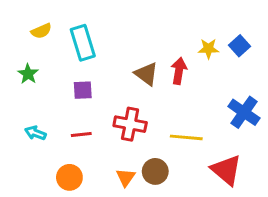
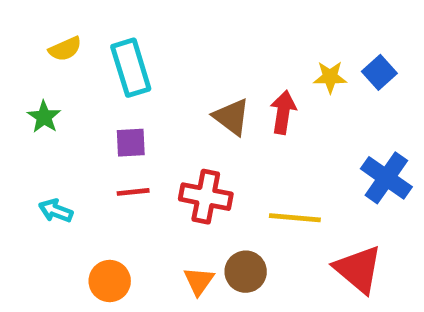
red line: (81, 134) -> (133, 192), moved

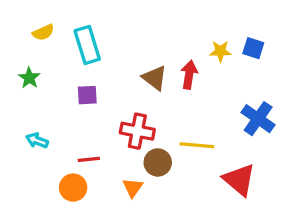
blue square: (379, 72) -> (253, 48), turned -30
red line: (133, 192) -> (89, 159), moved
brown circle: (246, 272) -> (158, 162), moved

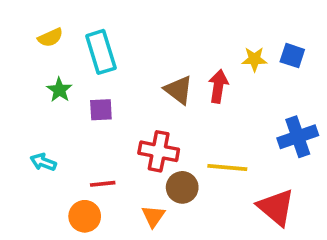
green star: (29, 78) -> (59, 90), moved
blue cross: (258, 119) -> (298, 137), turned 36

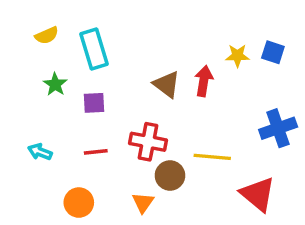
red line: (103, 184) -> (96, 152), moved

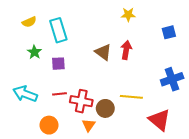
blue square: (273, 52) -> (169, 32), turned -32
yellow star: (238, 56) -> (128, 15), moved
red cross: (148, 142) -> (81, 101), moved
cyan arrow: (40, 152) -> (25, 94), size x1.6

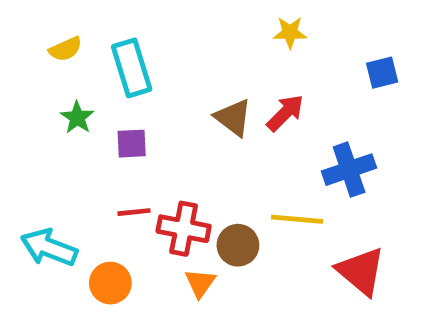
red arrow: (126, 50) -> (285, 113), turned 36
blue cross: (172, 79) -> (349, 170), moved
cyan arrow: (25, 94) -> (49, 248), moved

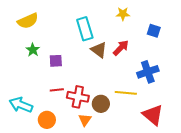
yellow semicircle: (65, 49) -> (28, 21), size x1.5
cyan rectangle: (132, 68) -> (85, 29), moved
blue square: (382, 73) -> (154, 31), moved, turned 32

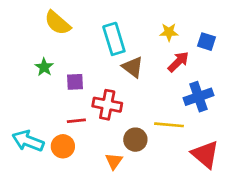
yellow star: (123, 14) -> (169, 32), moved
yellow semicircle: (28, 21) -> (58, 23), moved, turned 65
red arrow: (121, 48) -> (178, 62), moved
red cross: (78, 97) -> (107, 105), moved
orange circle: (47, 120) -> (63, 146), moved

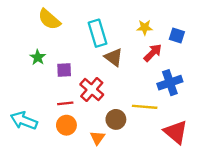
red cross: (107, 105) -> (92, 90), turned 30
orange circle: (63, 146) -> (66, 125), moved

